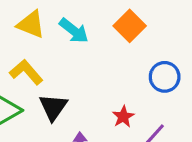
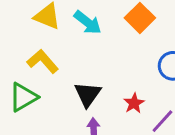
black triangle: (53, 107) -> (88, 94), moved

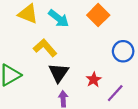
yellow L-shape: (43, 61) -> (45, 48), moved

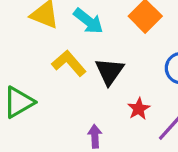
black triangle: (59, 73) -> (109, 71), moved

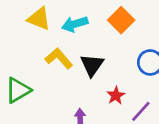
cyan arrow: (88, 21) -> (75, 24), turned 125

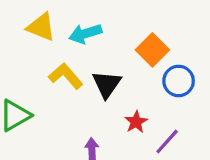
orange square: (121, 20) -> (152, 50), moved

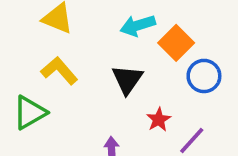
cyan arrow: (85, 34) -> (138, 25), moved
yellow L-shape: (66, 76) -> (59, 71), moved

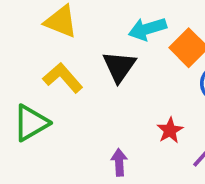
black triangle: (127, 79) -> (119, 67), moved

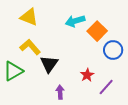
black triangle: (119, 67) -> (49, 64), moved

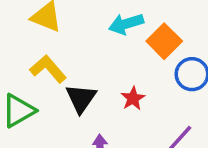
red star: (87, 75) -> (133, 98), moved

